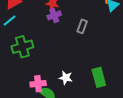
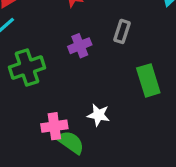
purple cross: (54, 15) -> (80, 46), moved
green rectangle: (99, 77) -> (148, 80), moved

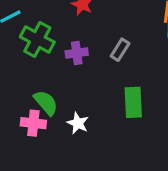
green cross: (27, 68) -> (37, 39), moved, turned 32
green semicircle: (71, 142) -> (46, 103), moved

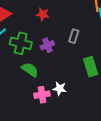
green semicircle: (46, 103) -> (30, 70), moved
pink cross: (33, 123) -> (42, 95), moved

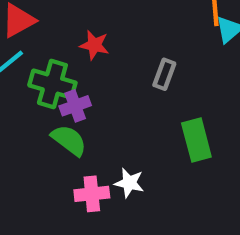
red star: (43, 14) -> (94, 45), moved
purple cross: (47, 45) -> (75, 106), moved

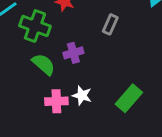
purple cross: (75, 106) -> (73, 53), moved
green rectangle: (196, 140) -> (129, 98), moved, turned 52

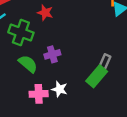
gray rectangle: (110, 24) -> (105, 62), moved
green rectangle: (129, 98) -> (97, 76), moved

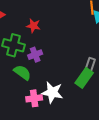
purple cross: (52, 54) -> (35, 55), moved
white star: (60, 89) -> (52, 92), size x1.5

